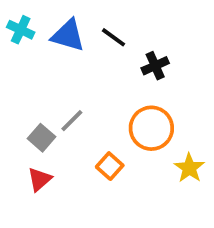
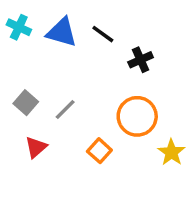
gray square: (41, 138) -> (26, 103), moved
red triangle: (40, 179) -> (36, 147), moved

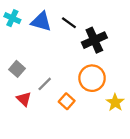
black cross: (141, 60) -> (94, 40), size x1.5
gray line: (65, 110) -> (45, 84), moved
red triangle: (36, 147) -> (24, 99), turned -35

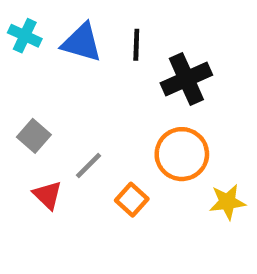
black line: (69, 23) -> (136, 45), turned 56
yellow star: (115, 102) -> (227, 202), turned 30

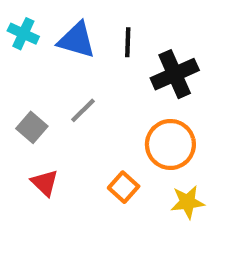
gray line: (88, 165) -> (83, 110), moved
yellow star: (227, 202) -> (187, 202), moved

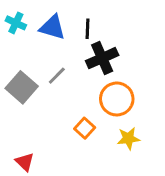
black cross: (175, 74) -> (102, 58), moved
gray square: (32, 127) -> (22, 87), size x1.5
red triangle: (45, 183) -> (25, 162), moved

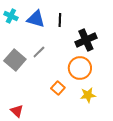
black cross: (102, 58) -> (86, 40), moved

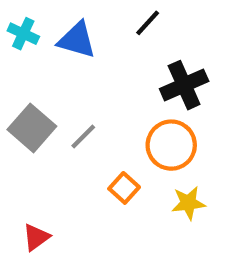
black line: (60, 20) -> (148, 23), moved, turned 40
gray line: (39, 52) -> (83, 137), moved
red triangle: (17, 111) -> (36, 237), turned 40

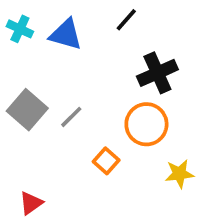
yellow star: (188, 203) -> (179, 174), moved

